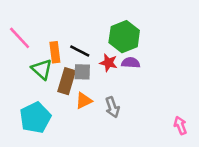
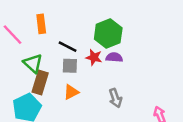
orange rectangle: (55, 52) -> (41, 24), moved
brown rectangle: (67, 81) -> (40, 83), moved
gray arrow: (112, 107) -> (115, 98), moved

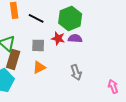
black line: (68, 47) -> (36, 18), moved

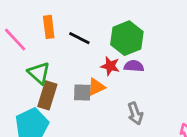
gray square: (38, 45) -> (82, 93), moved
orange triangle: (39, 67) -> (96, 87), moved

